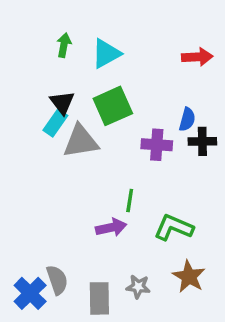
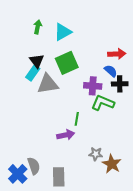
red arrow: (197, 57) -> (117, 54), moved
blue semicircle: (187, 119) -> (111, 71), turned -64
green L-shape: (174, 228) -> (103, 103), moved
gray star: (138, 287) -> (96, 154), moved

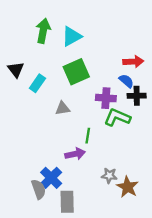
green arrow: (38, 27) -> (43, 31), size x1.5
black triangle: (37, 61) -> (16, 70), moved
gray triangle: (48, 84) -> (63, 108), moved, size x0.6
blue cross: (18, 174) -> (51, 178), moved

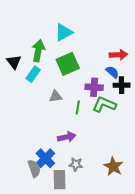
green arrow: (43, 31) -> (38, 51), moved
green line: (88, 136) -> (78, 108), moved
gray star: (109, 176) -> (76, 164), moved

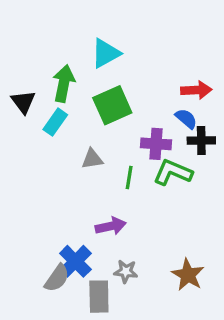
gray semicircle: (34, 168) -> (57, 278), turned 54

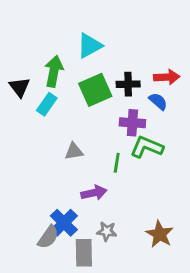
black cross: (201, 140) -> (128, 84), moved
gray triangle: (92, 159) -> (74, 151), moved
green line: (129, 177) -> (117, 163), moved

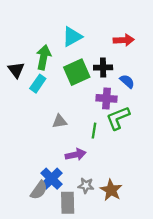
red arrow: (167, 77) -> (124, 40), moved
green L-shape: (147, 147) -> (118, 118), turned -45
brown star: (160, 234) -> (111, 190), moved

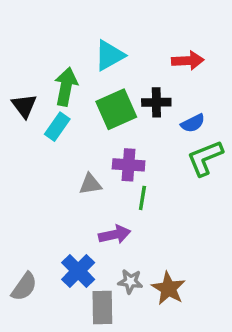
blue semicircle: (127, 81) -> (193, 123), turned 112
purple cross: (107, 98) -> (129, 165), moved
green L-shape: (118, 118) -> (205, 158), moved
gray semicircle: (39, 190) -> (24, 287), moved

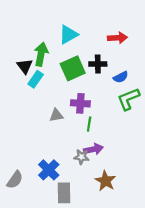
black triangle: (24, 106) -> (25, 66), moved
purple arrow: (115, 234) -> (93, 149), moved
gray star: (130, 281) -> (81, 157), moved

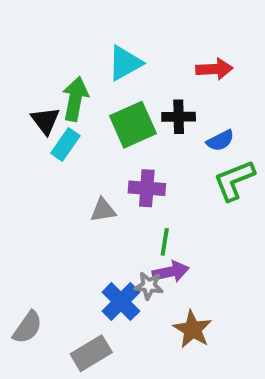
green line: (89, 124) -> (165, 242), moved
blue cross: (49, 170) -> (121, 302), moved
gray rectangle: (64, 193) -> (91, 353), moved, turned 60

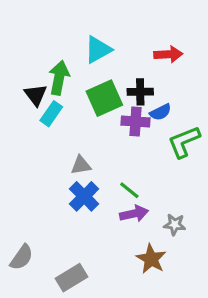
blue semicircle: (220, 141) -> (161, 112), moved
purple cross: (147, 188) -> (136, 121), moved
green line: (165, 242) -> (129, 190), turned -60
gray star: (149, 286) -> (175, 225), moved
blue cross: (121, 302) -> (84, 196), moved

